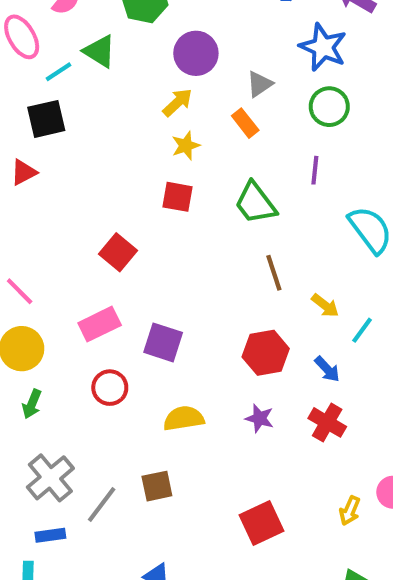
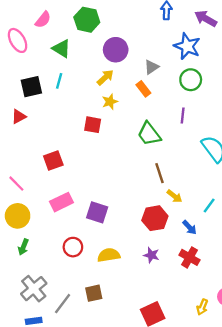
cyan line: (59, 72) -> (59, 81), moved, turned -42
red square: (177, 197) -> (93, 125), moved
red square: (118, 252) -> (53, 160), moved, turned 30
yellow arrow: (325, 306) -> (174, 196), moved
red circle: (110, 388) -> (73, 247), moved

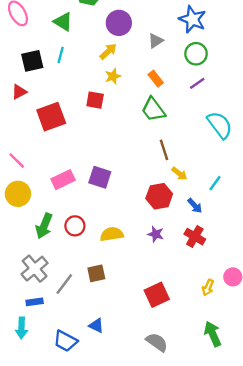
orange rectangle: (143, 89) -> (156, 79), moved
purple line: (183, 115) -> (197, 83), moved, turned 49
red square: (53, 160) -> (51, 117), moved, size x1.4
purple square: (97, 212) -> (100, 177), moved
green arrow: (23, 247) -> (44, 226), moved, size x1.5

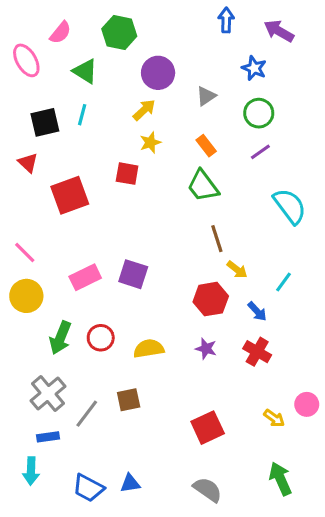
blue star: (192, 19) -> (254, 68), size x0.7
red triangle: (19, 92) -> (28, 163), turned -49
yellow arrow: (208, 288) -> (274, 418), turned -77
blue triangle: (96, 326) -> (130, 483), moved, turned -35

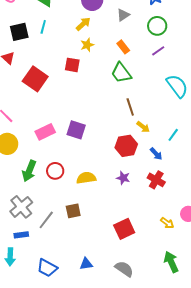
red square: (70, 195) -> (35, 79), turned -35
blue triangle: (130, 483) -> (86, 264), moved

